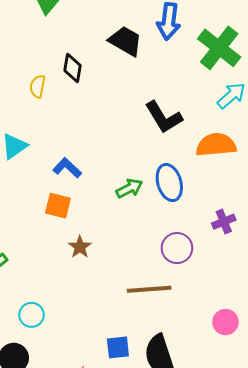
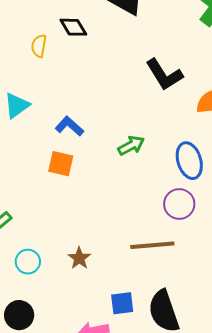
black diamond: (73, 68) -> (73, 27), turned -40
blue ellipse: (169, 183) -> (189, 161), moved
brown star: (80, 247) -> (79, 258), moved
cyan circle: (32, 315) -> (28, 262), moved

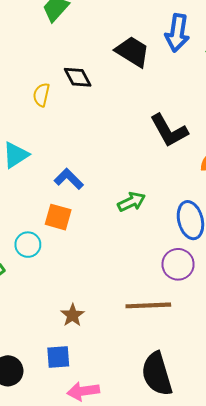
cyan circle: (28, 262) -> (28, 245), moved
blue square: (122, 303) -> (58, 357), moved

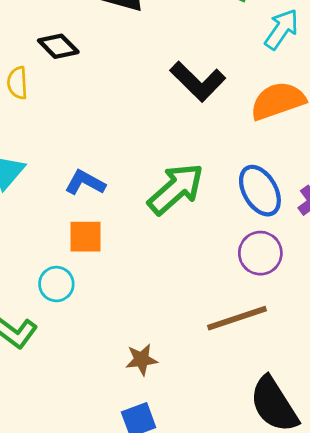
green arrow: (131, 202) -> (176, 189), size x1.6
brown star: (72, 315) -> (141, 360), turned -30

